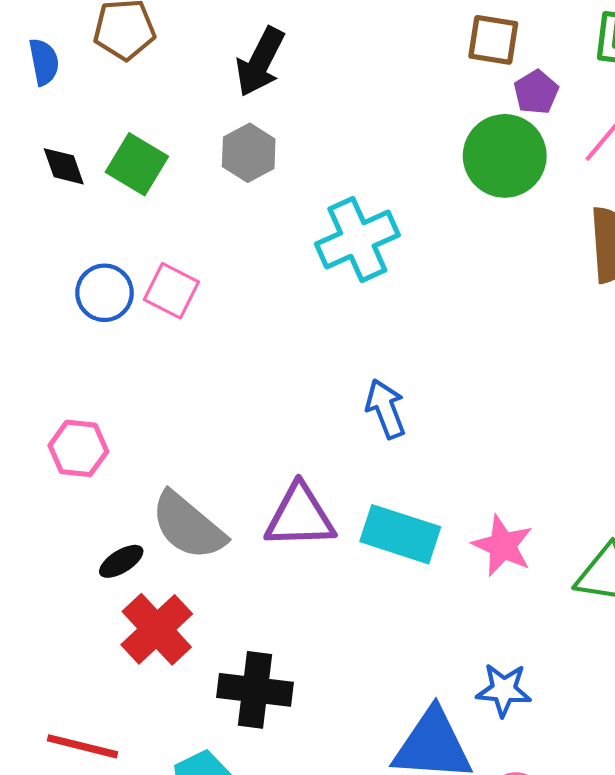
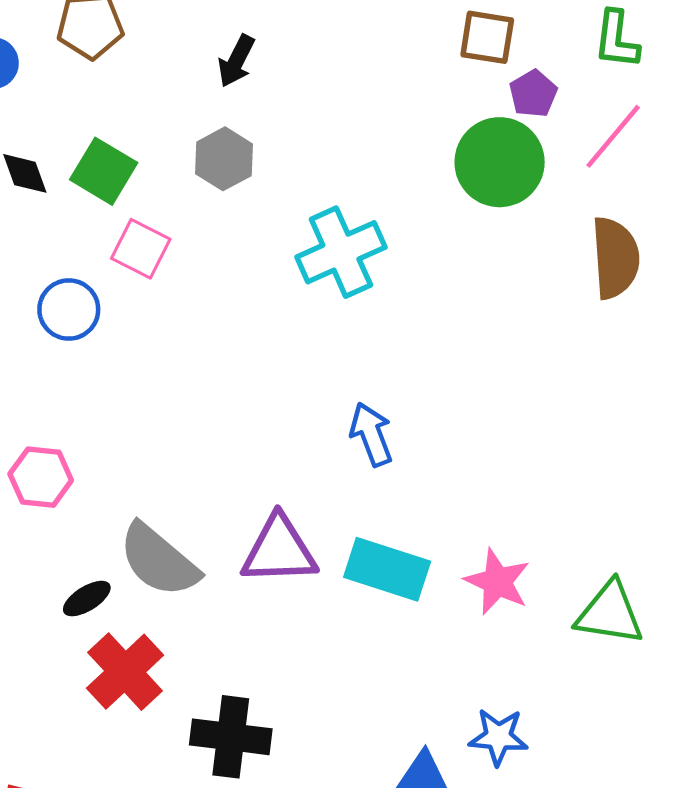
black arrow: (260, 62) -> (236, 61), size x0.7
pink square: (171, 291) -> (141, 249), moved

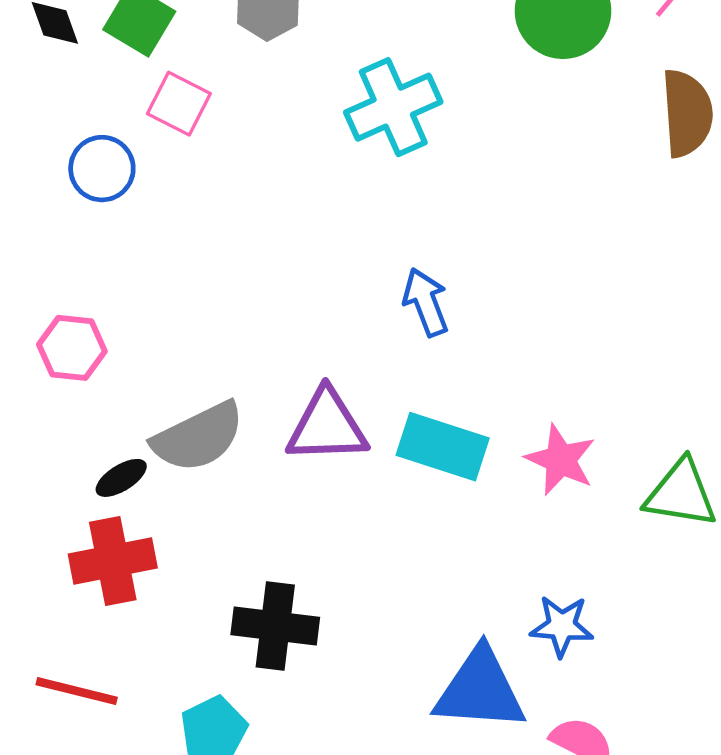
gray semicircle: (159, 560) -> (198, 437), turned -66
red cross: (125, 672) -> (113, 561), moved, turned 32

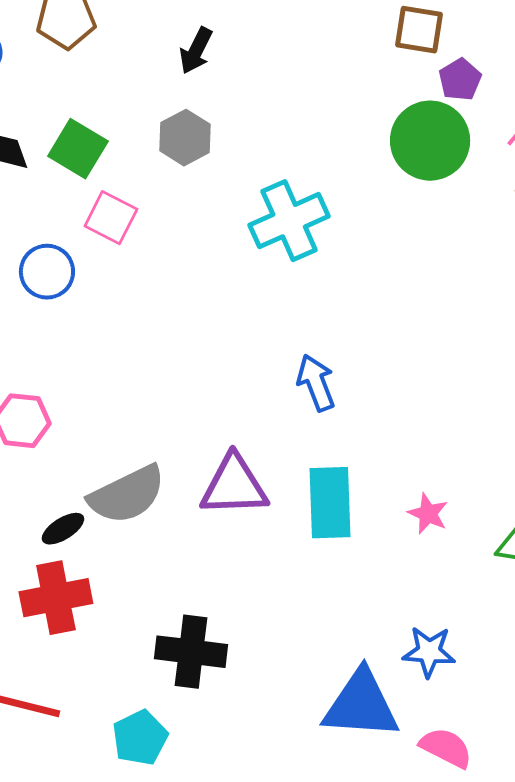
cyan rectangle: (443, 447) -> (330, 503), turned 70
pink star: (561, 460) -> (428, 514), size x0.7

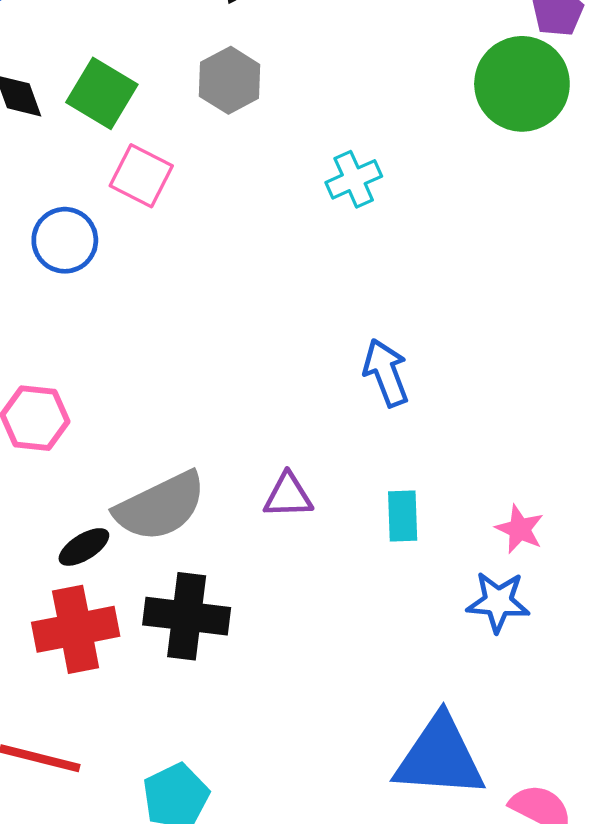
cyan cross: (289, 221) -> (354, 179), size x0.6
purple triangle: (234, 486) -> (288, 496), size x0.6
cyan rectangle: (330, 503) -> (403, 516), size x0.6
black cross: (191, 652) -> (187, 616), moved
blue star: (429, 652) -> (498, 602), moved

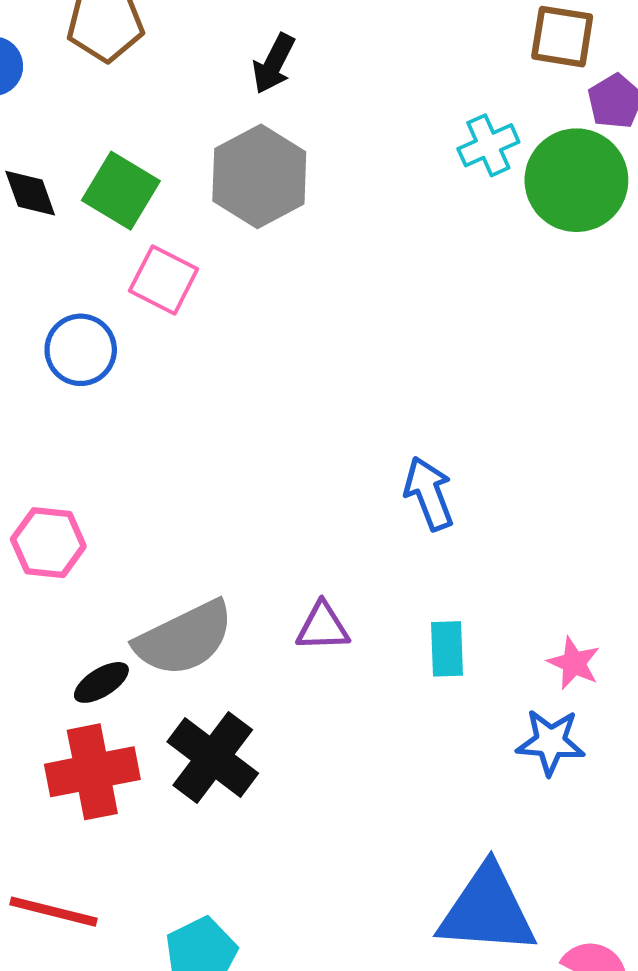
gray hexagon: (230, 80) -> (259, 176), size x1.4
cyan cross: (354, 179) -> (488, 145), moved
black cross: (187, 616) -> (213, 758), turned 30

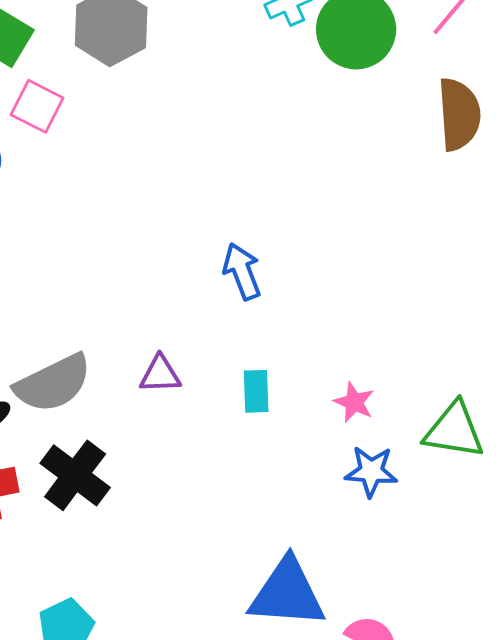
blue star: (551, 742) -> (371, 471), moved

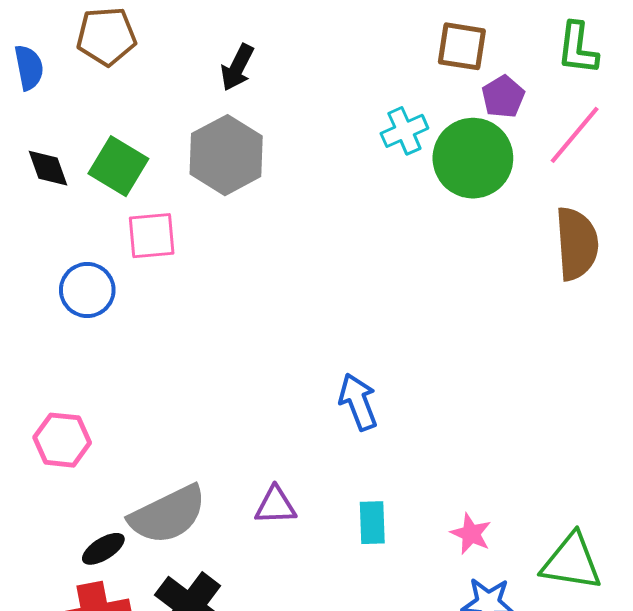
pink square: (37, 106) -> (152, 236), turned -32

